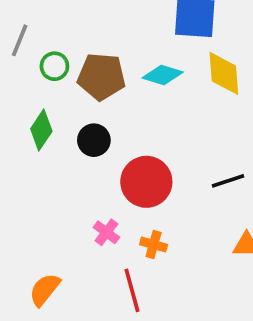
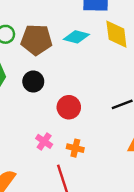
red circle: (146, 182) -> (69, 107), size x0.7

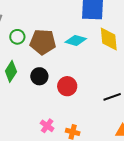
red circle: (69, 107) -> (67, 86), moved

